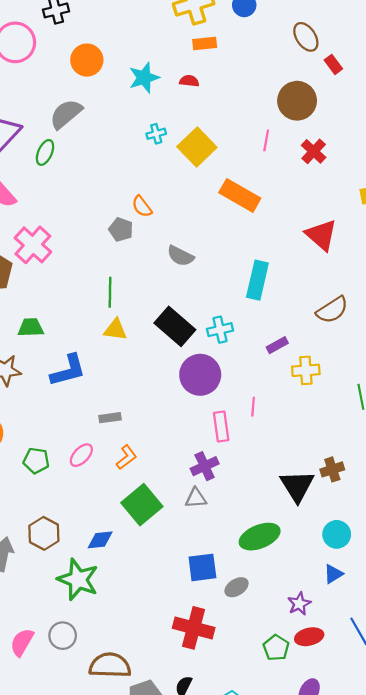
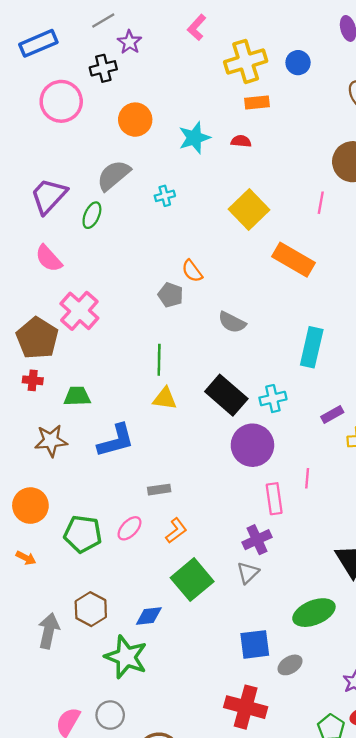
cyan cross: (156, 134) -> (165, 196), moved
green pentagon: (36, 461) -> (83, 534), size x1.4
gray triangle: (196, 498) -> (248, 573), turned -40

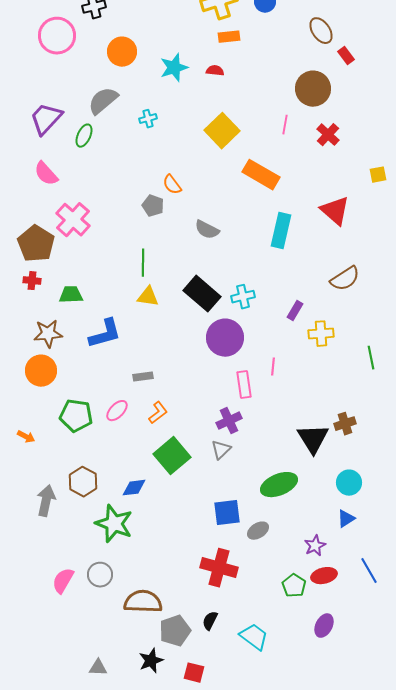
cyan rectangle: (312, 347) -> (281, 231), moved
purple rectangle: (332, 414) -> (295, 311), turned -30
orange circle: (30, 506) -> (41, 371), moved

